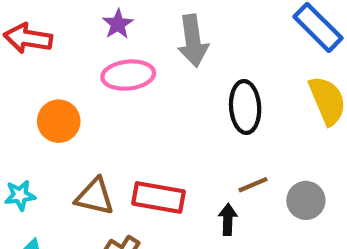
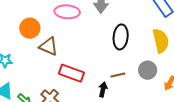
brown triangle: (95, 197) -> (49, 46), moved
gray circle: (306, 200) -> (148, 70), moved

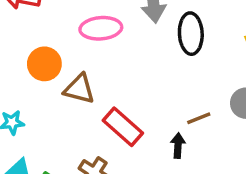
black ellipse: (121, 37) -> (191, 34), moved
red rectangle: (71, 73) -> (123, 127), turned 30

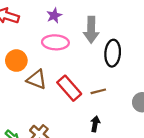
brown line: (199, 118) -> (98, 91), moved
red rectangle: (123, 127) -> (69, 88), moved

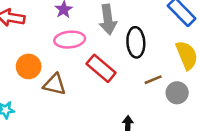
red rectangle: (69, 88) -> (101, 68), moved
brown line: (98, 91) -> (153, 80), moved

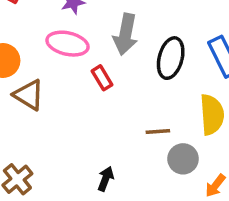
black ellipse: (136, 42) -> (171, 58), moved
red rectangle: (101, 68) -> (102, 78), moved, size x0.6

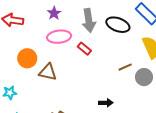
black ellipse: (171, 58) -> (118, 25), turned -65
black arrow: (106, 179) -> (106, 103), turned 88

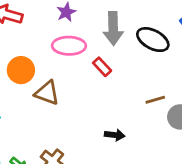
black arrow: (106, 103) -> (115, 135), moved

